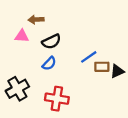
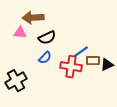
brown arrow: (36, 20) -> (33, 18), size x1.5
red cross: (57, 99) -> (71, 67), moved

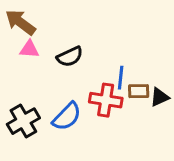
brown arrow: (33, 18) -> (20, 22), moved, turned 40
blue line: (81, 52) -> (121, 78), turned -49
blue semicircle: (45, 58) -> (67, 117), moved, size x1.5

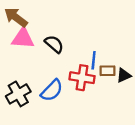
pink triangle: (29, 49) -> (23, 38), size x1.5
black semicircle: (70, 57) -> (54, 44), turned -114

